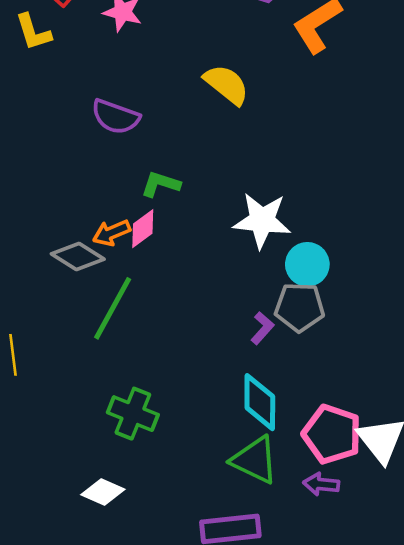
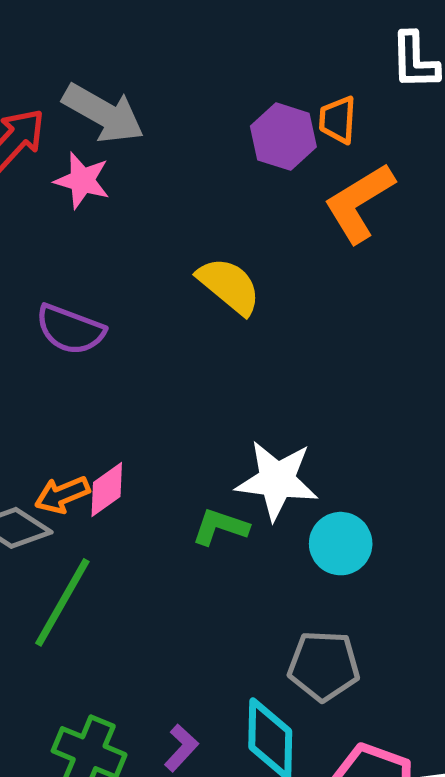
green L-shape: (161, 184) -> (220, 527), moved
gray pentagon: (300, 307) -> (324, 666), moved
purple L-shape: (262, 328) -> (181, 748), moved

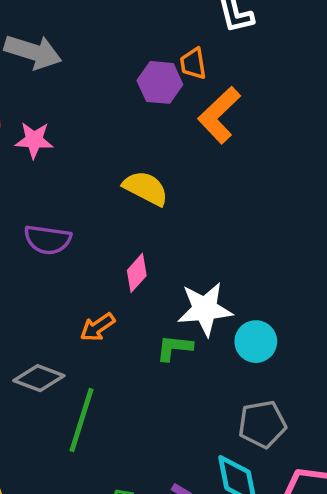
gray arrow: (103, 113) -> (33, 52), moved
pink diamond: (107, 489) -> (137, 273), moved
orange arrow: (62, 495) -> (98, 327), moved

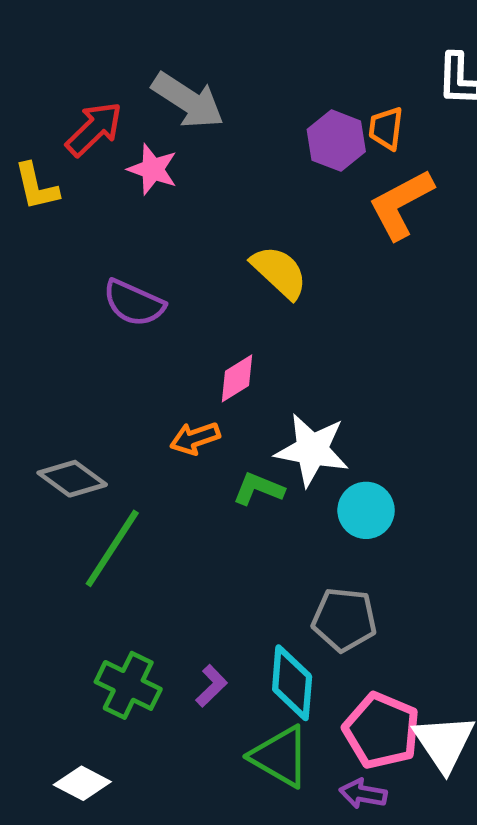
gray arrow: (33, 52) -> (188, 100), moved
orange arrow: (98, 327) -> (195, 438), moved

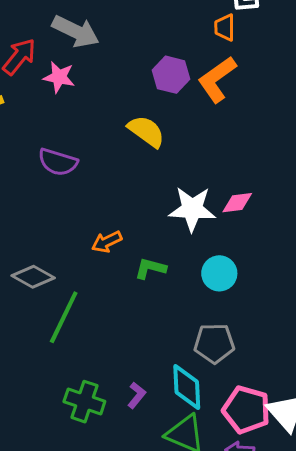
orange trapezoid: (386, 128) -> (225, 27), moved
purple hexagon: (336, 141) -> (171, 75), moved
pink diamond: (237, 378) -> (237, 203), moved, turned 32
white star: (312, 450) -> (192, 209), moved

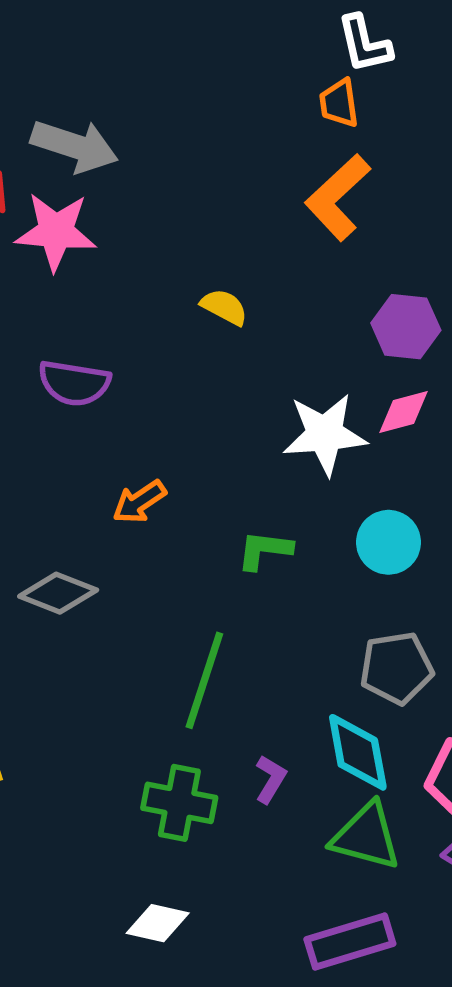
purple hexagon: (171, 75) -> (406, 327), moved
pink star: (59, 77) -> (56, 231), size x1.4
yellow semicircle: (146, 131) -> (224, 307), size x0.7
orange arrow: (107, 242) -> (139, 502), moved
green line: (64, 317) -> (204, 680), moved

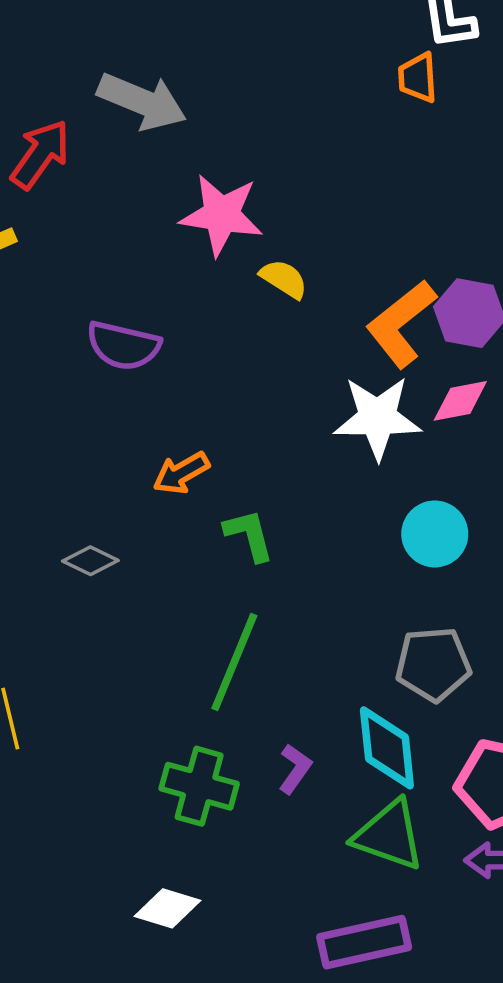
orange L-shape: (338, 197) -> (401, 324), moved
pink star: (56, 231) -> (221, 215), moved
green L-shape: (265, 550) -> (249, 535), moved, turned 64
gray diamond: (58, 593) -> (90, 561), size x0.7

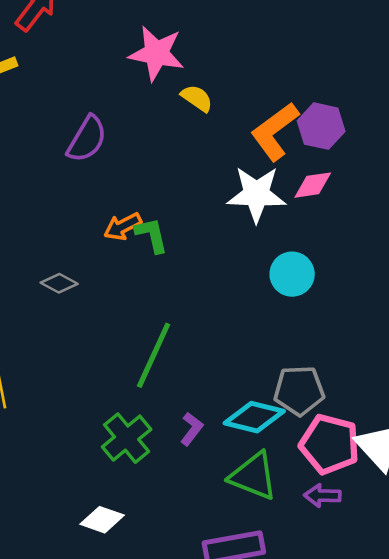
purple semicircle: (123, 346) -> (87, 139), turned -75
green L-shape: (249, 535) -> (151, 235), moved
gray pentagon: (433, 664) -> (299, 391), moved
cyan diamond: (387, 748) -> (254, 417), turned -72
green cross: (199, 786) -> (127, 438), turned 33

